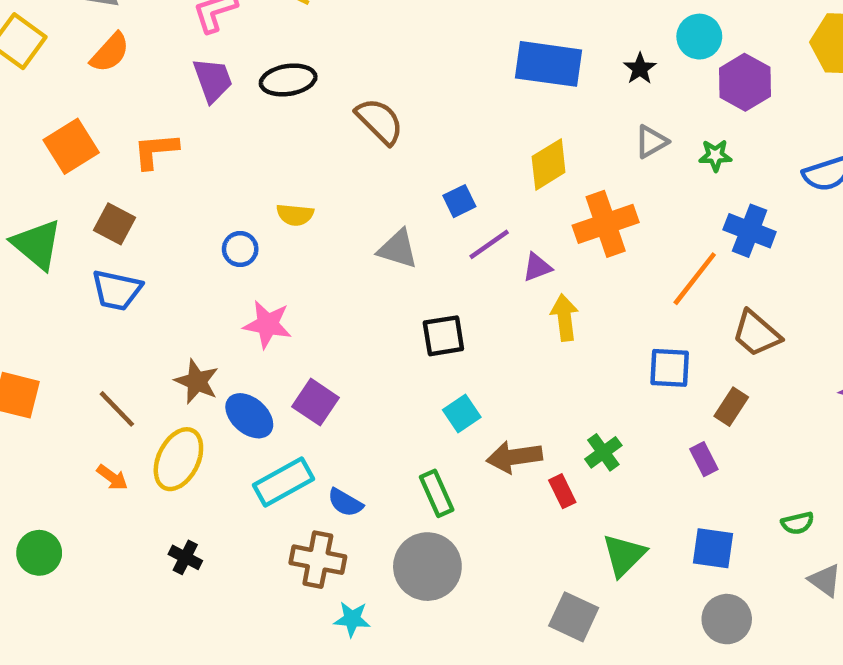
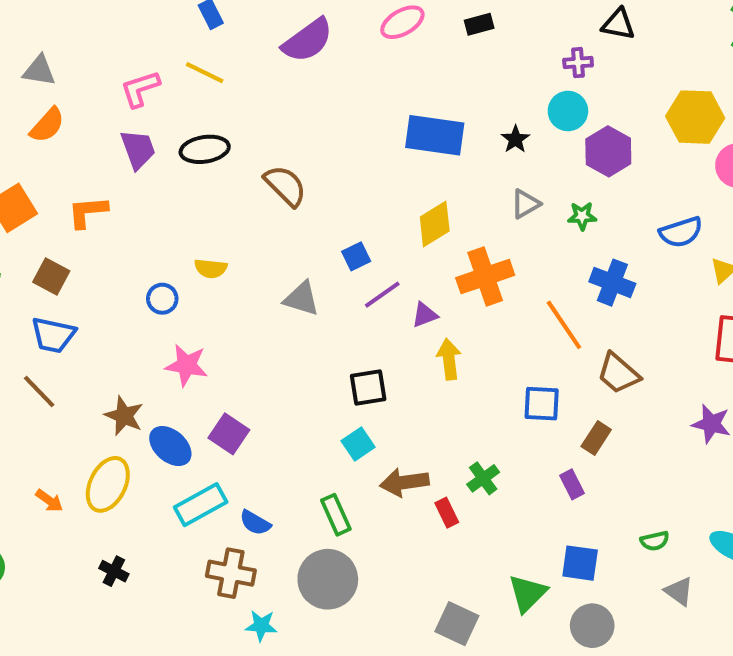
orange line: (695, 279) -> (564, 325), turned -72
black square: (443, 336) -> (368, 387), moved
brown line: (117, 409) -> (39, 392), moved
green triangle: (624, 555) -> (528, 593), moved

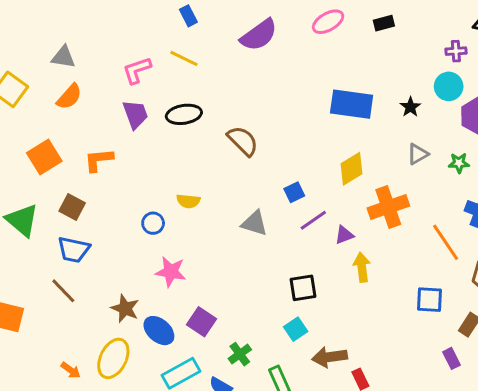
green cross: (483, 478) -> (240, 354), moved

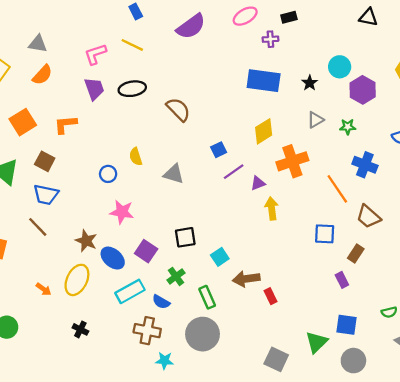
purple cross: (456, 51) -> (270, 39), moved
yellow semicircle: (188, 201) -> (136, 157), turned 66
gray triangle: (254, 223) -> (174, 174), moved
black square: (303, 288) -> (185, 237), moved

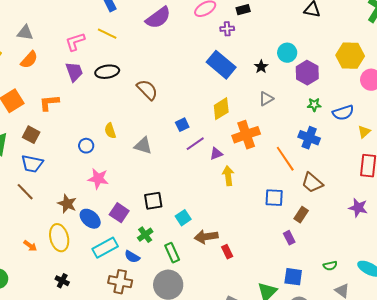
blue rectangle: (264, 81) -> (221, 65), turned 32
green star: (348, 127) -> (314, 105), moved
yellow ellipse: (77, 280) -> (59, 238), turned -40

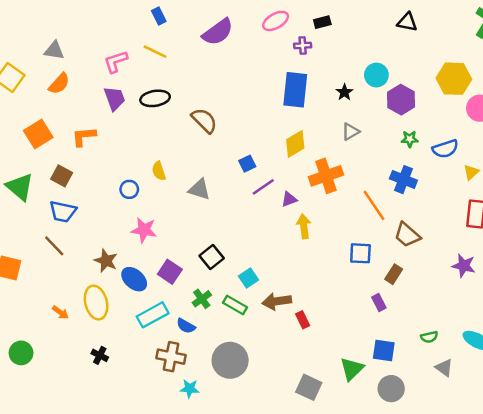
blue rectangle: (221, 65) -> (295, 90), turned 56
black square: (153, 201) -> (212, 257), turned -30
green rectangle: (172, 253) -> (235, 305), moved, turned -36

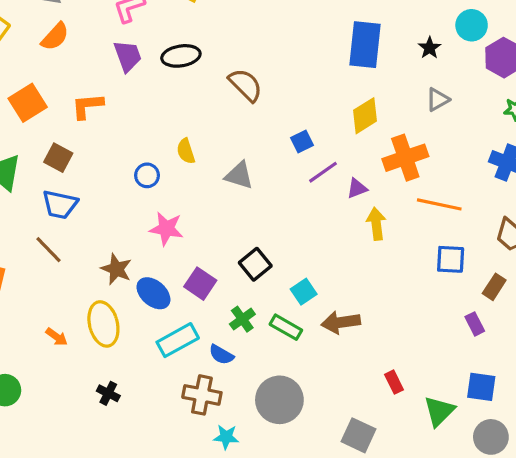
orange line: (374, 205) -> (439, 204), moved, turned -44
red rectangle: (303, 320) -> (394, 382), moved
gray square: (309, 387) -> (359, 435), moved

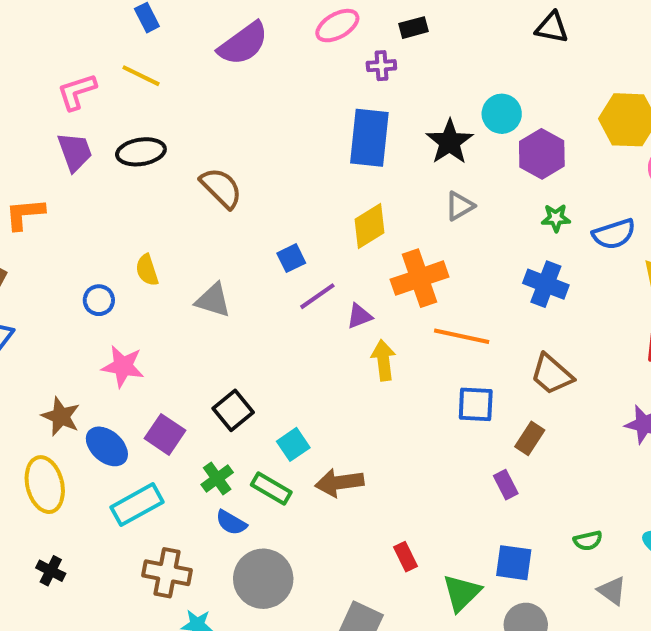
black star: (430, 48) -> (450, 142), size x1.6
blue semicircle: (221, 355) -> (231, 523), moved

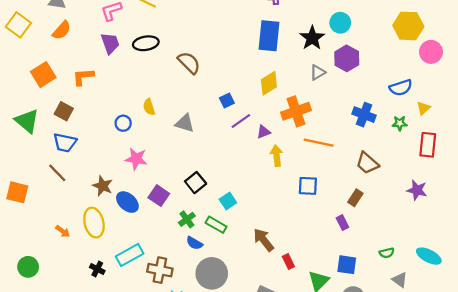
purple hexagon: (542, 154) -> (347, 58), moved
green star: (556, 218) -> (400, 123), moved
blue square: (476, 404) -> (308, 186), moved
brown arrow: (339, 483) -> (264, 240), moved, turned 60
cyan rectangle: (137, 505) -> (130, 255), moved

